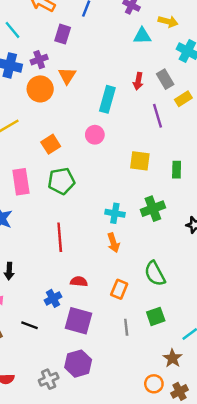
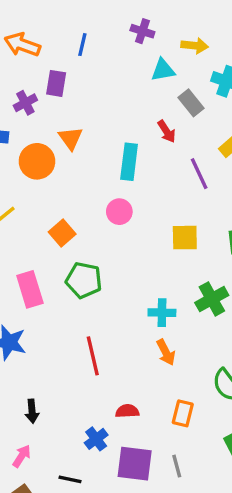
purple cross: (39, 60) -> (25, 103), moved
gray rectangle: (165, 79) -> (191, 103), moved
red arrow: (138, 81) -> (167, 131), turned -35
green pentagon: (61, 181) -> (84, 280), turned 30
gray line: (126, 327) -> (177, 466), moved

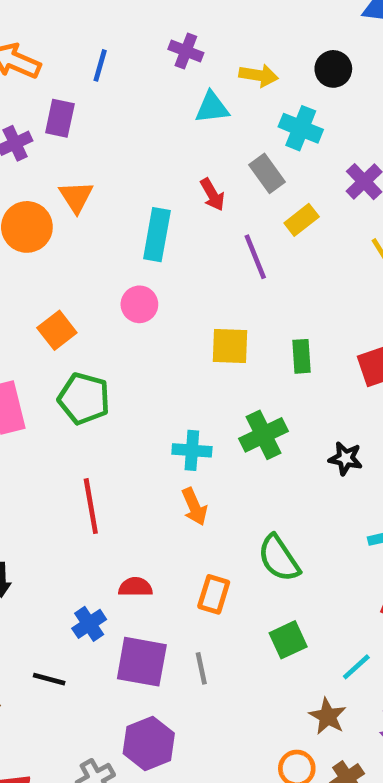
gray rectangle: (191, 103) -> (267, 173), moved

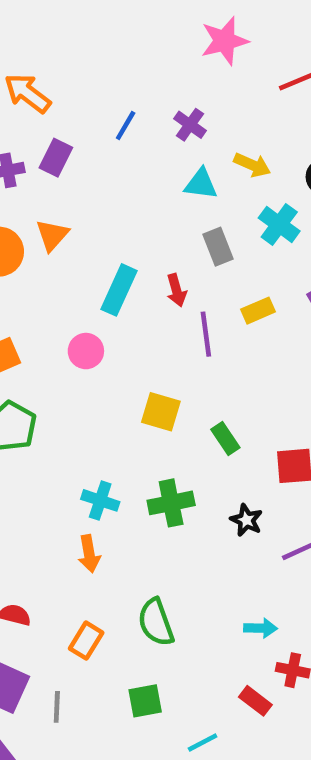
blue line: (100, 65) -> (126, 126), moved
gray rectangle: (267, 173) -> (218, 247), moved
red arrow: (212, 195) -> (176, 290), moved
green rectangle: (301, 356) -> (225, 438), turned -44
black star: (346, 458) -> (246, 520), moved

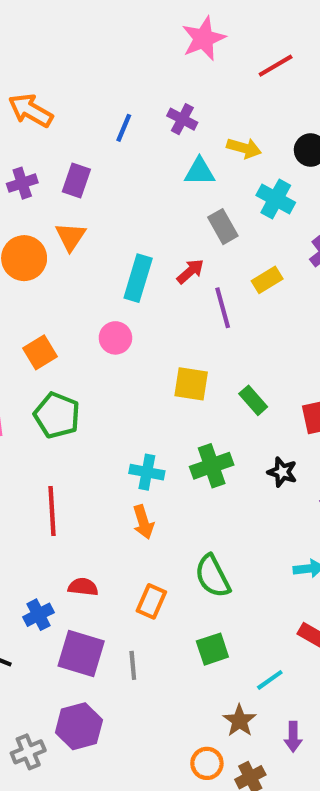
purple rectangle: (56, 158) -> (76, 181), moved
red arrow: (176, 290) -> (190, 271), turned -108

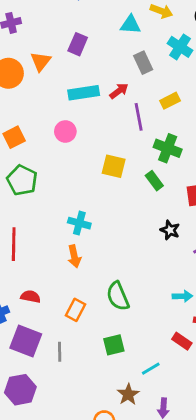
purple rectangle: (76, 181) -> (78, 44), moved
cyan rectangle: (138, 278) -> (84, 93), turned 60
green cross: (212, 466) -> (168, 148), moved, turned 36

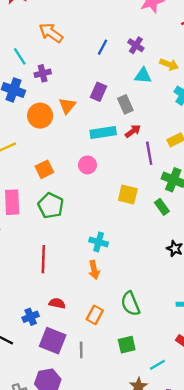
gray rectangle: (143, 63) -> (125, 104), moved

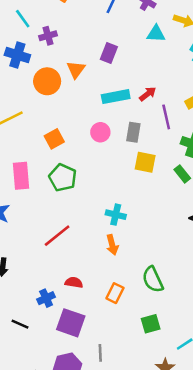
gray rectangle: (125, 104) -> (133, 132), moved, turned 36
red line: (43, 259) -> (57, 236), turned 52
gray line: (81, 350) -> (100, 353), moved

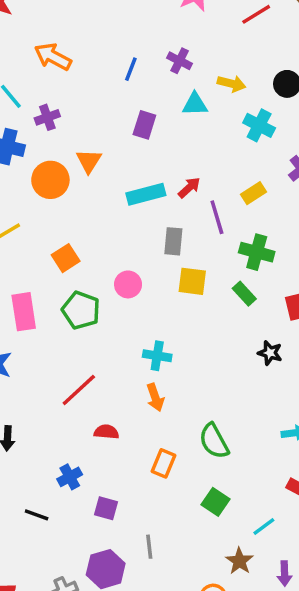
purple rectangle: (109, 53) -> (144, 125), moved
pink circle: (100, 132) -> (128, 284), moved
red semicircle: (74, 282) -> (106, 432), moved
purple square: (71, 323) -> (106, 508), size x0.6
green square: (151, 324) -> (215, 502), turned -36

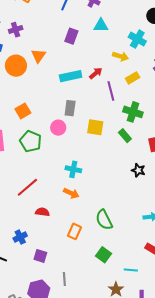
yellow arrow: (231, 84) -> (121, 56), moved
gray rectangle: (173, 241) -> (70, 108), moved
orange arrow: (155, 397) -> (71, 193), turned -49
cyan line: (264, 526) -> (131, 270), turned 40

